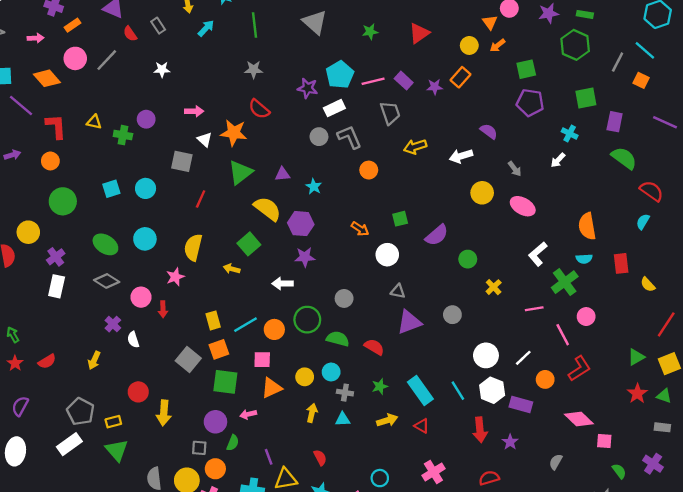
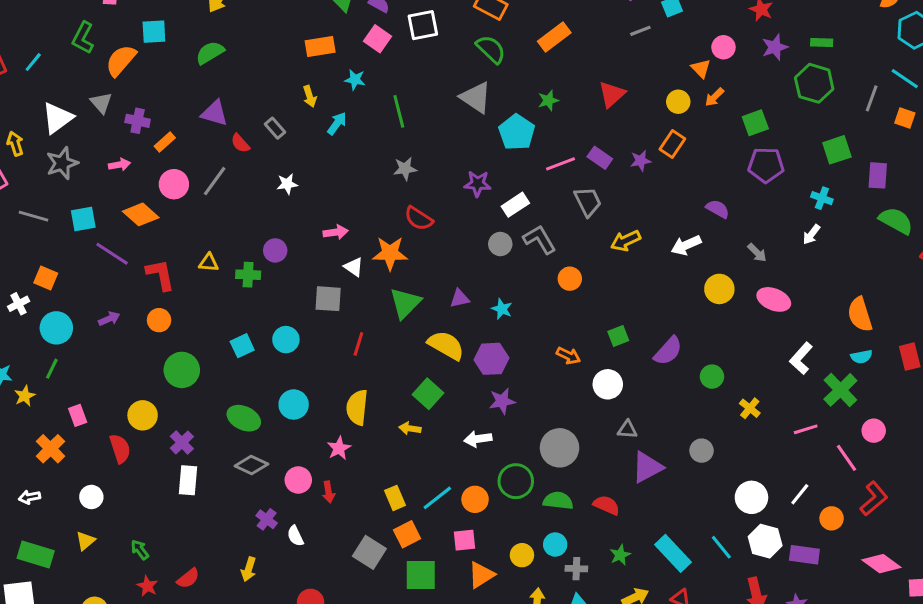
cyan pentagon: (340, 75) -> (517, 132), moved
gray circle: (344, 298) -> (560, 448), size x1.6

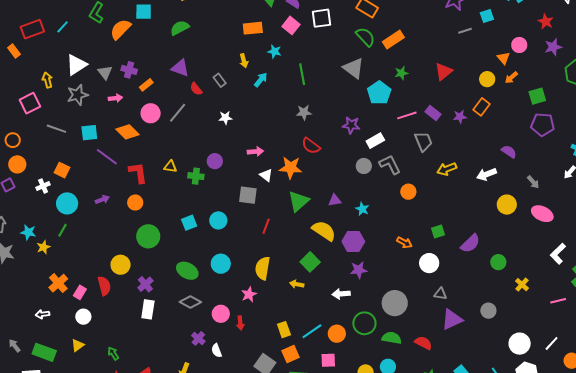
orange rectangle: (554, 37) -> (393, 40), moved
gray triangle: (101, 103) -> (105, 72), moved
pink rectangle: (78, 415) -> (80, 292), moved, turned 48

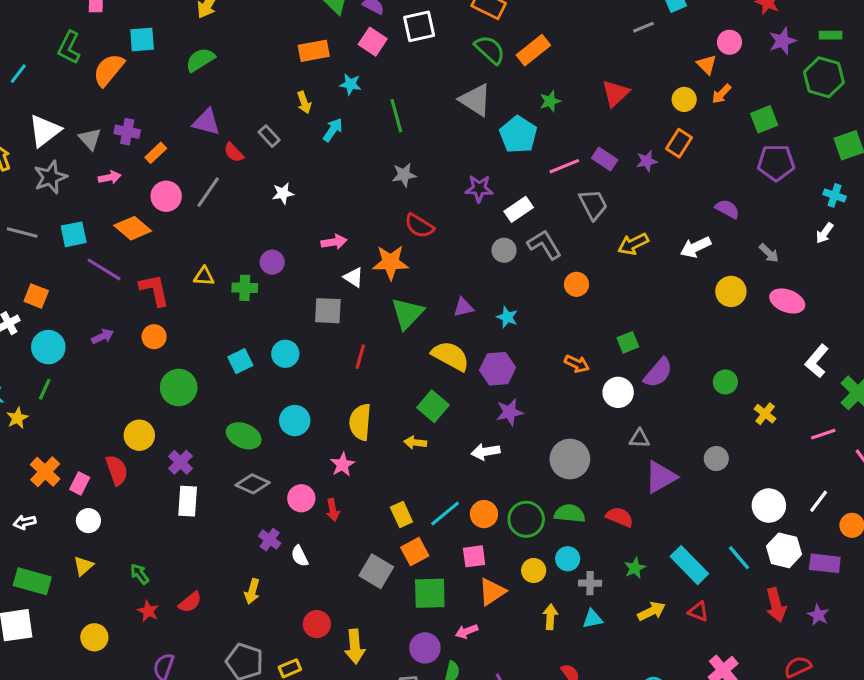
purple semicircle: (470, 243) -> (658, 373), moved
green circle: (364, 323) -> (526, 519), moved

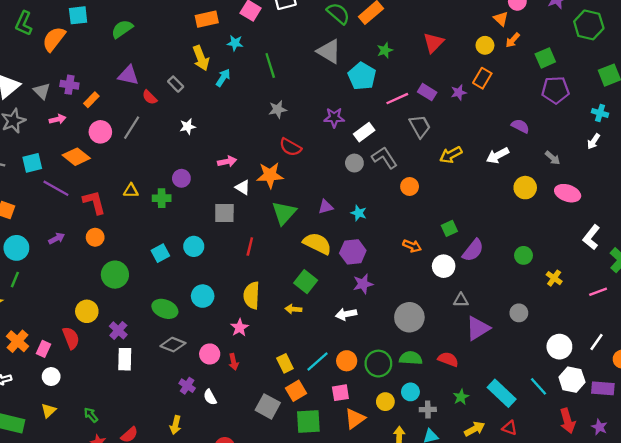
yellow arrow: (304, 102) -> (201, 58), size x1.5

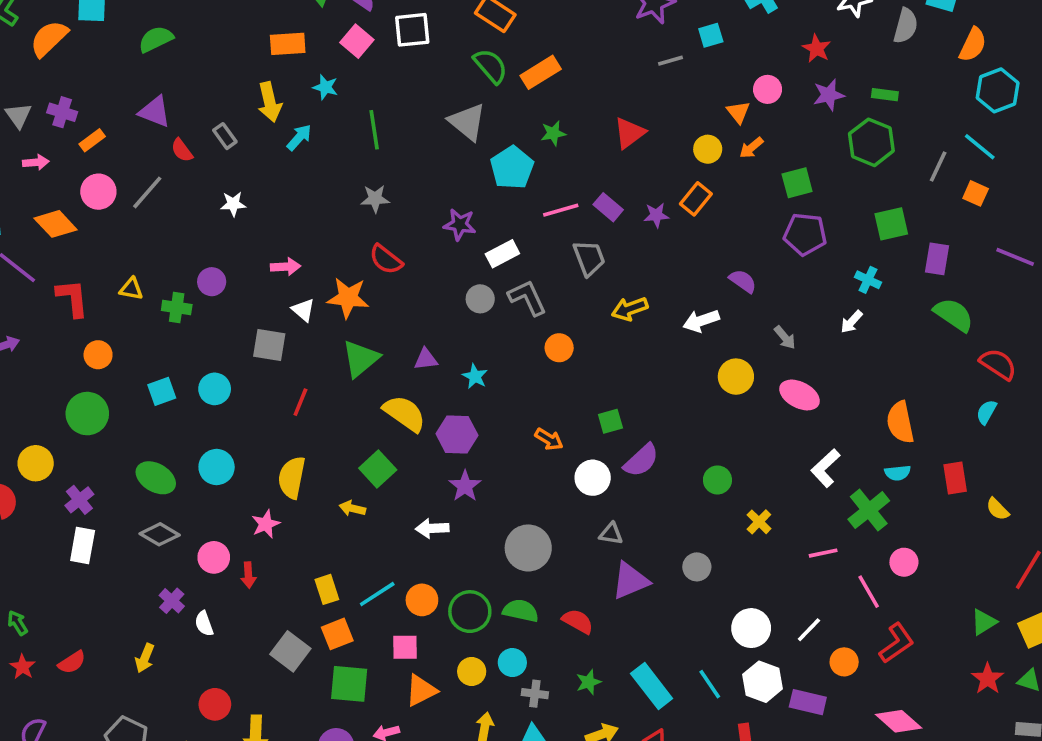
orange circle: (95, 237) -> (98, 355), moved
purple star: (363, 284) -> (465, 486), turned -30

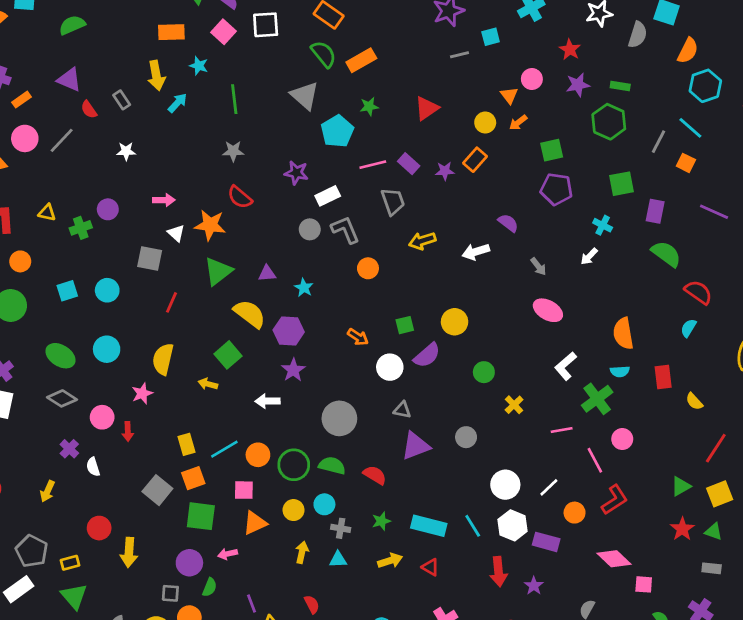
green cross: (177, 307) -> (81, 228), turned -30
yellow circle: (736, 377) -> (455, 322), moved
cyan rectangle: (652, 686) -> (429, 526), turned -40

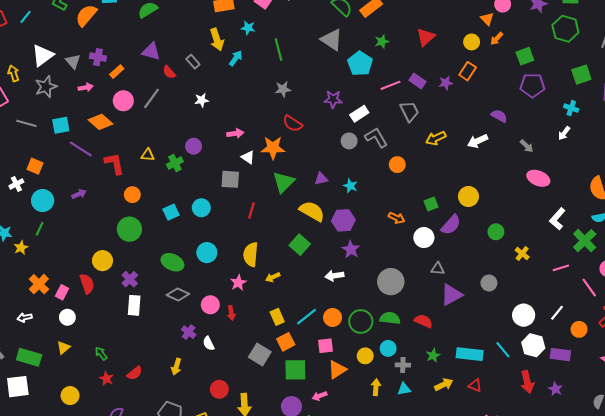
yellow arrow: (208, 384) -> (273, 277), moved, turned -32

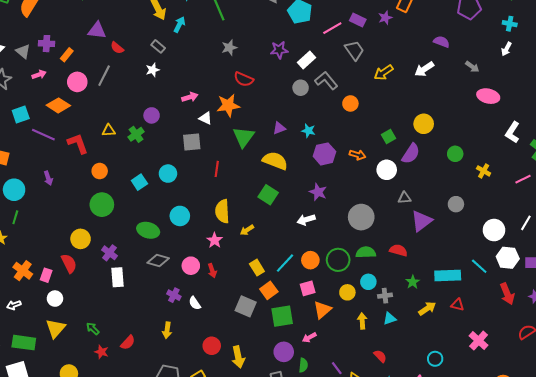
gray rectangle: (193, 62) -> (158, 46), moved
purple arrow: (79, 194) -> (48, 178), turned 104
purple hexagon: (343, 220) -> (324, 154), moved
yellow triangle: (63, 348) -> (56, 328), size x1.5

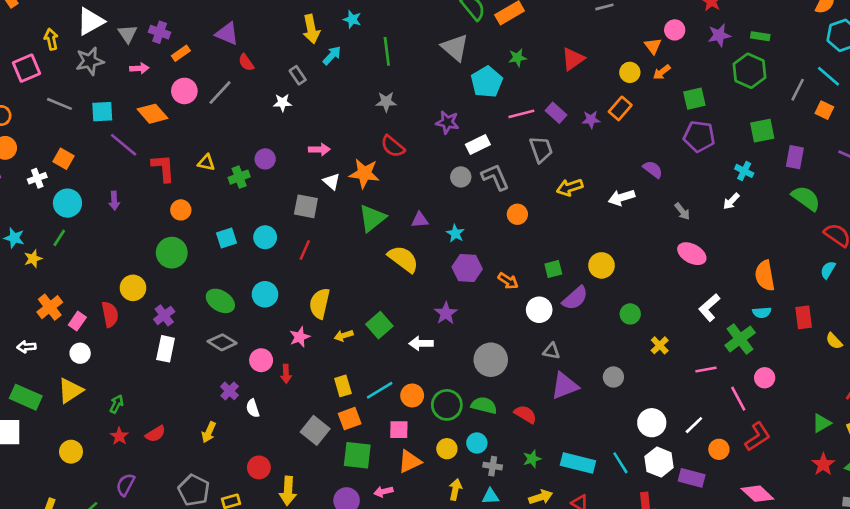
red line: (217, 169) -> (305, 250), moved
green square: (268, 195) -> (379, 325), moved
green arrow: (93, 329) -> (117, 404), turned 56

